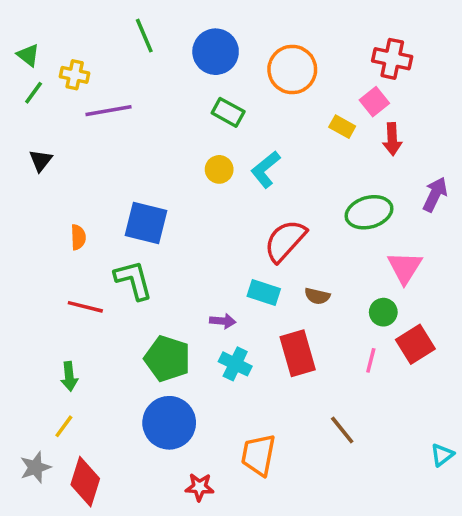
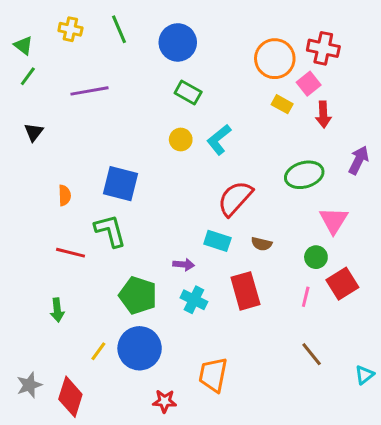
orange circle: (292, 69) -> (275, 59), moved
yellow cross: (75, 75) -> (70, 29), moved
yellow line: (64, 426) -> (98, 351), moved
brown line: (342, 430) -> (312, 354), moved

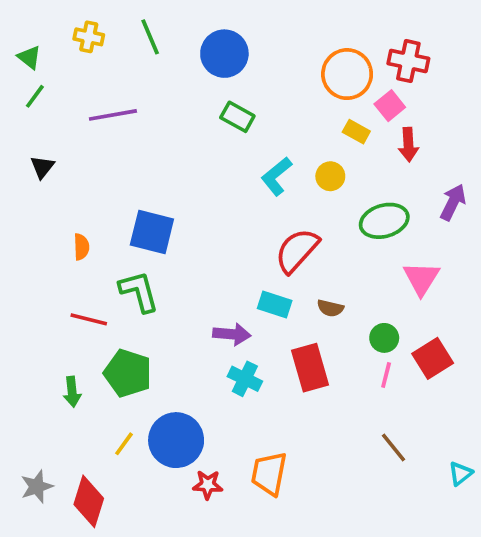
yellow circle: (181, 139) -> (330, 176), moved
green circle: (316, 257) -> (384, 338), moved
purple arrow: (184, 264) -> (232, 334), size x1.4
green pentagon: (138, 295) -> (128, 373), moved
red star: (165, 401) -> (208, 485), moved

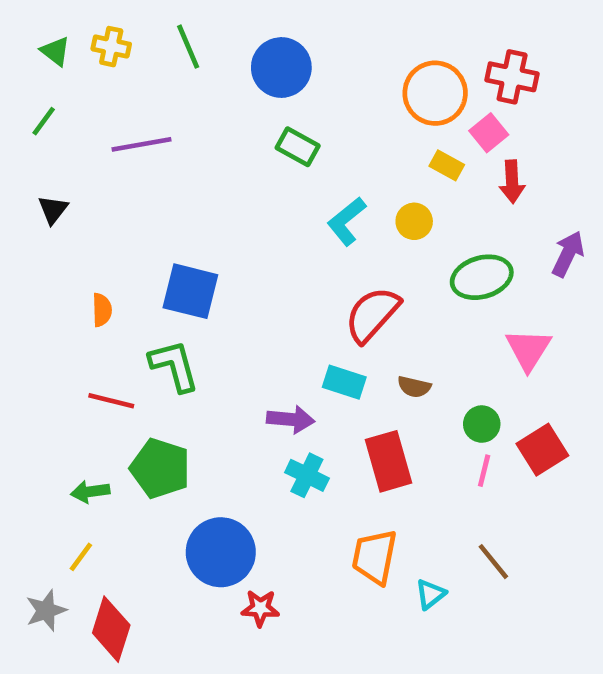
green triangle: (29, 57) -> (55, 51), moved
green arrow: (72, 392) -> (90, 492), turned 88
yellow line: (124, 444) -> (81, 557), moved
orange trapezoid: (269, 474) -> (375, 557), moved
cyan triangle: (460, 474) -> (430, 594), moved

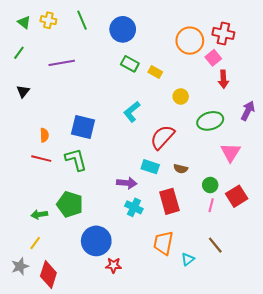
yellow rectangle: (447, 165) -> (155, 72), moved
cyan L-shape: (347, 221) -> (132, 112), moved
red line: (111, 401) -> (41, 159), moved

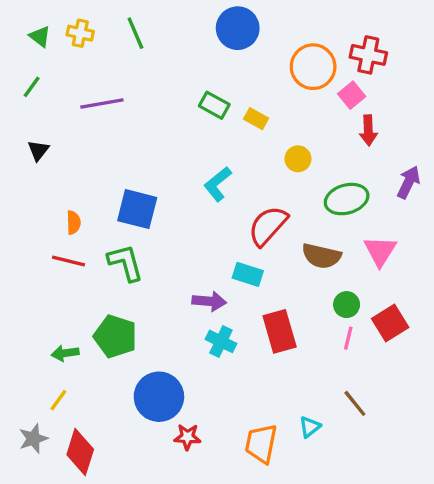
blue circle: (123, 29) -> (238, 28), moved
brown semicircle: (181, 169) -> (321, 256), moved, size x1.6
orange trapezoid: (163, 243) -> (261, 444), moved

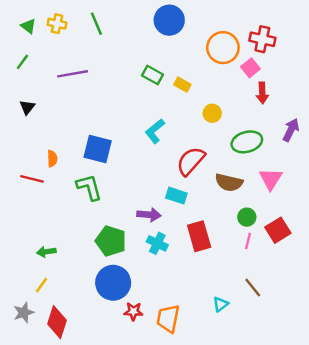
red line: (68, 261) -> (32, 179), moved
green pentagon: (115, 336) -> (111, 241), moved
orange trapezoid: (261, 444) -> (168, 319), moved

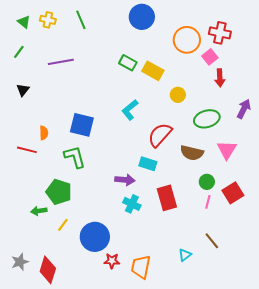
yellow rectangle: (182, 85) -> (153, 71), size x1.5
green pentagon: (111, 241) -> (59, 192), moved
yellow line: (42, 285) -> (63, 225), moved

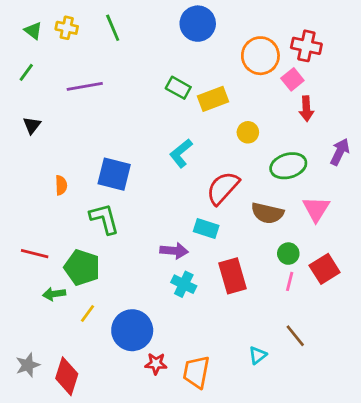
yellow rectangle: (153, 71) -> (213, 99), turned -50
red line: (27, 150) -> (35, 254), moved

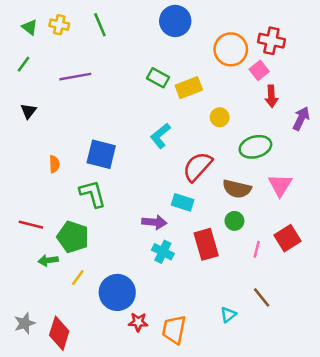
purple arrow: (340, 152) -> (301, 118), moved
green circle: (288, 254) -> (234, 221), moved

